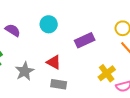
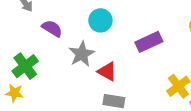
gray star: (25, 71) -> (82, 54), moved

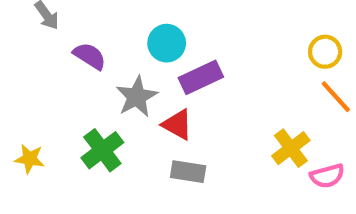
purple rectangle: (149, 42) -> (201, 77), moved
green cross: (25, 66) -> (102, 150), moved

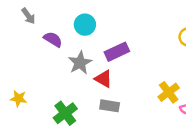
cyan circle: (167, 43) -> (85, 25), moved
green cross: (102, 150) -> (65, 113), moved

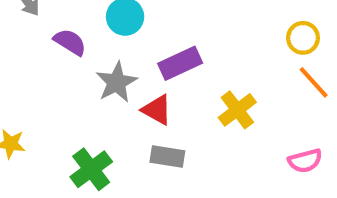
yellow cross: (169, 92) -> (237, 110), moved

